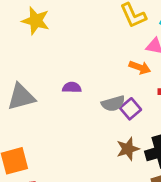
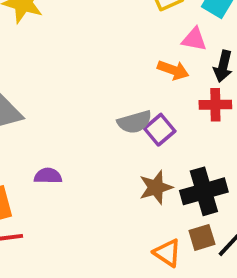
purple semicircle: (72, 87) -> (48, 176), moved

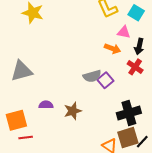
red cross: (215, 105) -> (135, 67), turned 35
brown star: (156, 187) -> (73, 111), moved
brown square: (202, 237) -> (128, 138), size x1.5

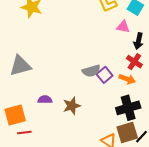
orange arrow: (113, 49) -> (127, 79), moved

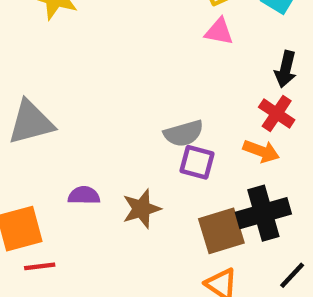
pink triangle: (123, 27) -> (219, 32), moved
purple square: (105, 75) -> (197, 162), moved, turned -35
brown square: (127, 132) -> (221, 231), moved

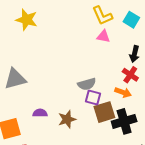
brown square: (221, 231) -> (104, 112), moved

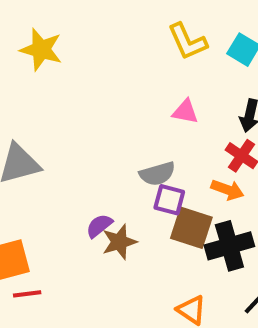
pink triangle: (103, 36) -> (185, 112), moved
brown square: (104, 112) -> (191, 228), turned 35
purple semicircle: (40, 113) -> (99, 226), moved, turned -40

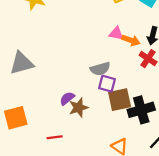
orange arrow: (227, 190) -> (131, 40), moved
brown square: (191, 228) -> (120, 100), turned -30
red line: (27, 294) -> (55, 137), moved

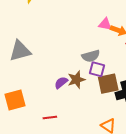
brown star: (79, 108) -> (76, 80), moved

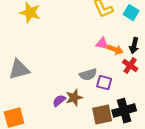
purple square: (97, 69) -> (104, 83), moved
brown square: (108, 84) -> (102, 115), moved

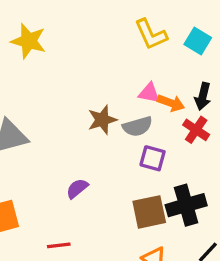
gray semicircle: (88, 75) -> (137, 126), moved
brown star: (74, 98) -> (102, 120), moved

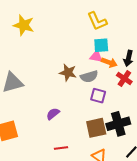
cyan square: (198, 41) -> (101, 45), moved, turned -35
brown star: (102, 120) -> (68, 72), turned 30
red line: (59, 245) -> (61, 148), moved

